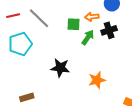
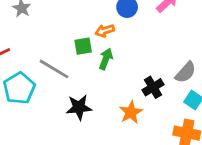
gray line: (39, 18) -> (54, 69), moved
black cross: (109, 30) -> (153, 87), moved

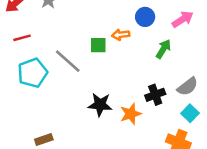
green arrow: (106, 59) -> (163, 49), moved
black star: (79, 107) -> (100, 105), moved

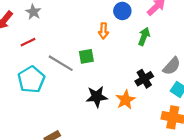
orange arrow: (121, 35) -> (104, 31), turned -70
red line: (22, 38) -> (28, 42), moved
green square: (98, 45) -> (86, 56), moved

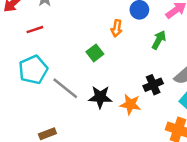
green square: (86, 56) -> (95, 53), turned -35
gray line: (61, 63) -> (65, 88), moved
orange star: (126, 100) -> (130, 104), turned 30

